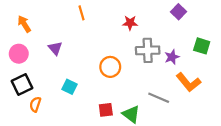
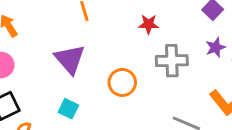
purple triangle: (55, 48) -> (70, 59), moved, size x1.6
purple star: (172, 57) -> (216, 48), moved

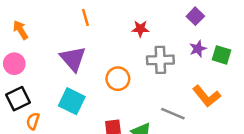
cyan square: (68, 109) -> (72, 101), size x1.5

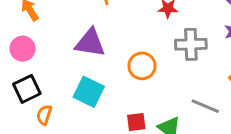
purple triangle: (73, 59) -> (90, 43), turned -40

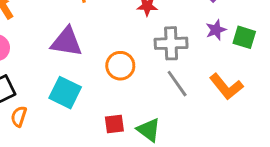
gray line: (205, 106) -> (177, 84), moved, turned 32

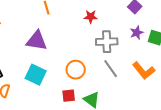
orange circle: (120, 66) -> (76, 70), moved

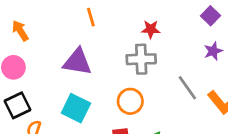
gray cross: (107, 42) -> (141, 59), moved
gray line: (111, 69) -> (187, 88), moved

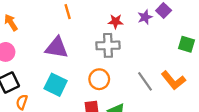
purple star: (213, 51) -> (145, 17), moved
gray line: (187, 88) -> (145, 81), moved

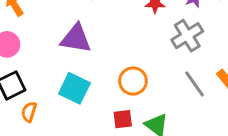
gray cross: (108, 45) -> (187, 36), moved, turned -30

